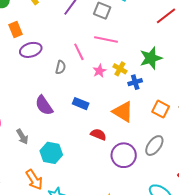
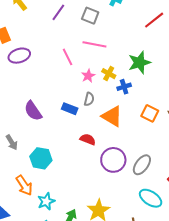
gray semicircle: (61, 67) -> (89, 99), moved
gray ellipse: (154, 146) -> (142, 165), moved

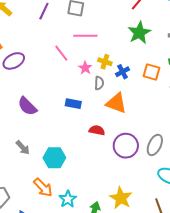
green star: (139, 63) -> (139, 33), moved
gray semicircle: (89, 99) -> (99, 83), moved
purple semicircle: (33, 111) -> (27, 106), moved
orange square: (150, 113) -> (152, 72), moved

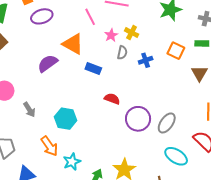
blue cross: (123, 72) -> (146, 60), moved
orange triangle: (116, 103) -> (73, 44), moved
purple semicircle: (27, 106) -> (48, 63), turned 90
gray arrow: (23, 148) -> (29, 110), moved

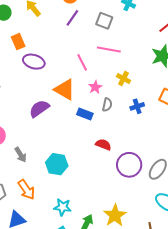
purple ellipse: (42, 16) -> (34, 62), turned 35
pink star: (111, 35) -> (95, 87), moved
gray semicircle: (122, 53) -> (107, 105), moved
orange arrow: (49, 146) -> (26, 190), moved
cyan star: (72, 162) -> (63, 207), turned 30

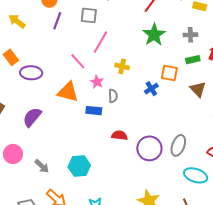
pink line: (109, 50) -> (101, 42), turned -55
blue cross: (137, 106) -> (151, 89), moved
purple semicircle: (39, 109) -> (32, 117), moved

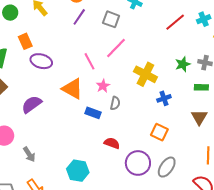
green star: (154, 35) -> (183, 64), moved, size x0.7
yellow cross: (122, 66) -> (145, 74), moved, size x1.6
orange square: (169, 73) -> (159, 132), moved
blue cross: (151, 89) -> (164, 98), moved
cyan hexagon: (79, 166) -> (78, 171), moved

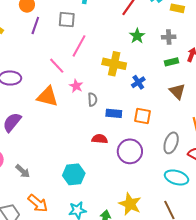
green star: (183, 64) -> (137, 36), moved
blue rectangle: (93, 113) -> (114, 113), moved
gray ellipse: (167, 167) -> (171, 143), moved

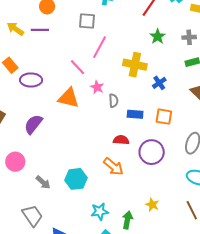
purple line: (35, 26) -> (40, 30), moved, turned 72
gray arrow: (23, 171) -> (43, 182), moved
cyan hexagon: (74, 174) -> (76, 179), moved
orange arrow: (38, 203) -> (113, 167), moved
yellow star: (130, 204) -> (152, 205), size x0.6

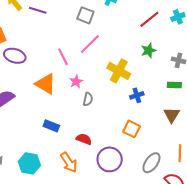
blue rectangle: (135, 114) -> (51, 126), moved

